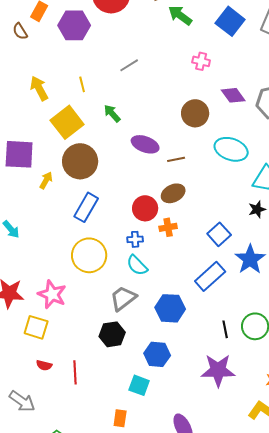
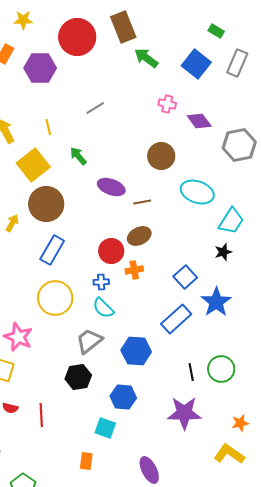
purple diamond: (233, 95) -> (199, 121), moved

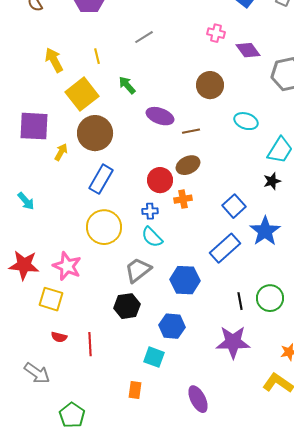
cyan ellipse: (197, 192) -> (246, 121), size x0.7

